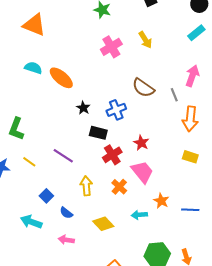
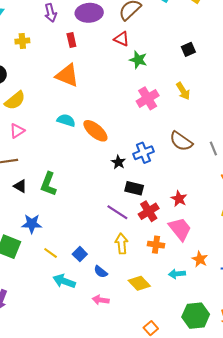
blue cross: (116, 110) -> (143, 153), moved
purple line: (63, 156) -> (117, 212), moved
yellow line: (29, 162) -> (51, 253), moved
orange cross: (119, 187) -> (156, 245), turned -35

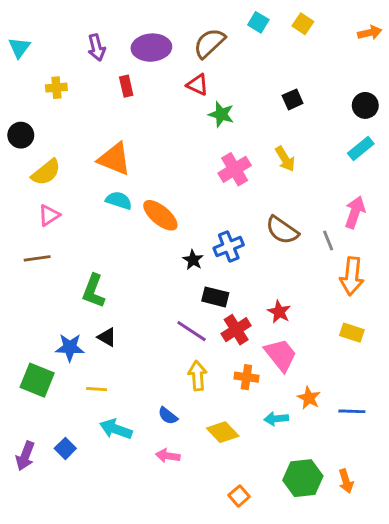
orange triangle: (67, 75) -> (114, 159), moved
black triangle: (20, 186) -> (107, 337), moved
yellow line: (51, 253) -> (97, 389), turned -32
blue square: (80, 254) -> (65, 448), moved

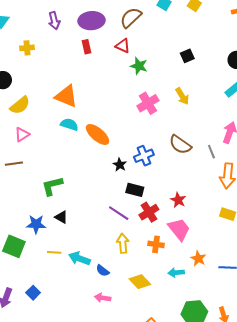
red rectangle: (126, 86) -> (86, 47), moved
green L-shape: (94, 291) -> (52, 186), turned 55
cyan arrow: (116, 429) -> (79, 258), moved

